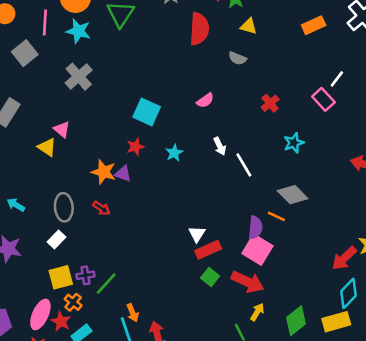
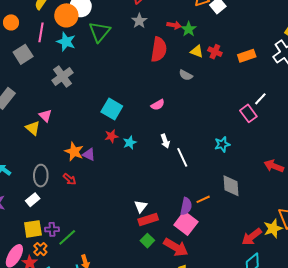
red cross: (270, 103) -> (215, 52), moved, turned -32
red star: (135, 147) -> (111, 136), moved
gray diamond: (293, 195) -> (231, 186), moved, turned 35
orange line: (276, 216) -> (203, 199), turned -56

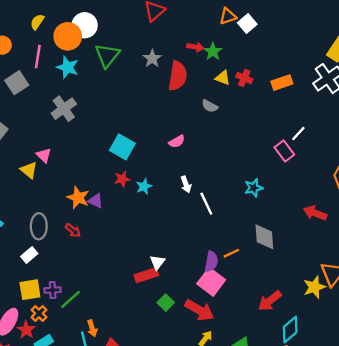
gray star: (139, 21) -> (152, 58), moved
red rectangle: (148, 220) -> (146, 275), moved
red arrow: (252, 237) -> (270, 301), moved

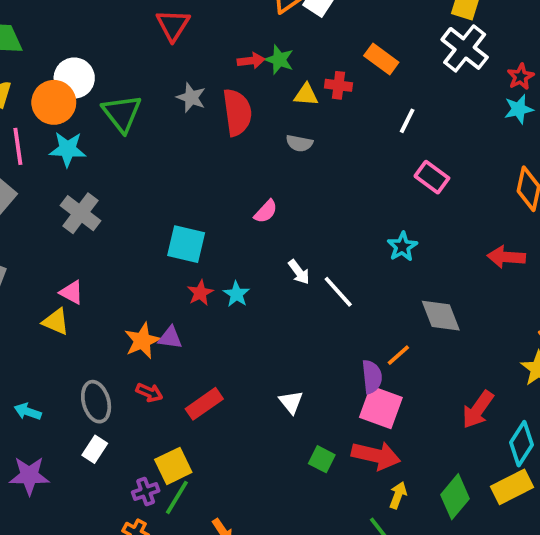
orange rectangle: (282, 83) -> (381, 59), moved, turned 72
white line: (298, 133) -> (407, 121), moved
orange star: (78, 198) -> (142, 341), turned -30
red rectangle: (146, 275) -> (204, 404), moved
yellow square: (30, 290) -> (173, 466), moved

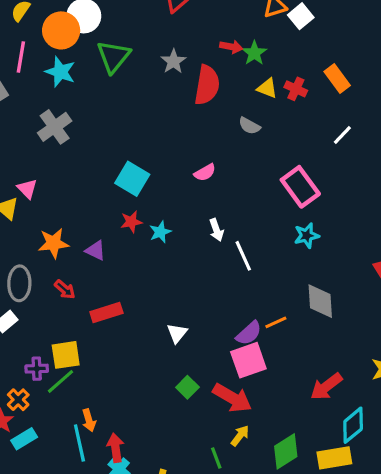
pink rectangle: (432, 177) -> (300, 187), moved, size x1.4
orange star: (142, 341) -> (53, 243), moved
purple semicircle: (372, 377) -> (249, 333), turned 36
pink square: (381, 407) -> (248, 360), turned 33

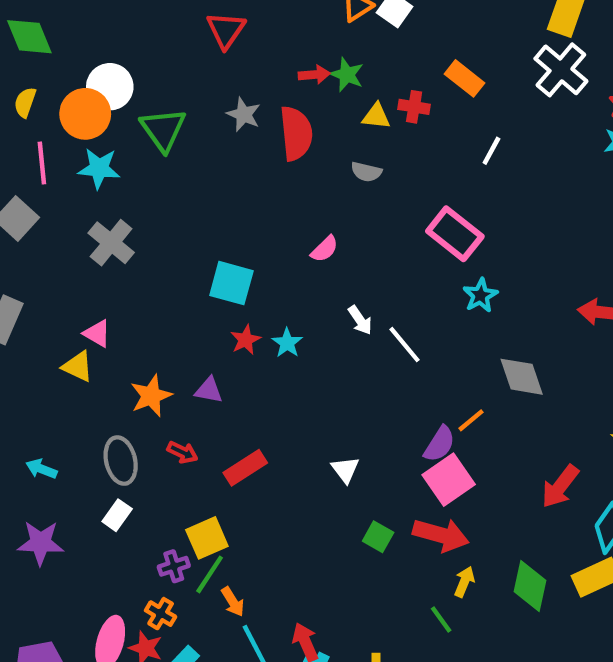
orange arrow: (89, 420) -> (233, 602), moved
green diamond: (286, 451) -> (530, 586), turned -30

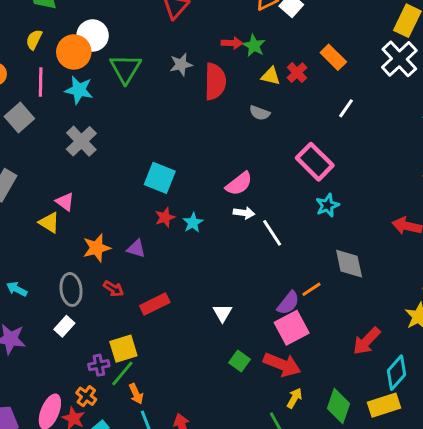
red cross: (414, 107) -> (297, 73), turned 30
gray star: (244, 114) -> (181, 65), turned 30
pink semicircle: (325, 249) -> (239, 184), moved, size x1.4
white arrow: (360, 320) -> (244, 213), turned -54

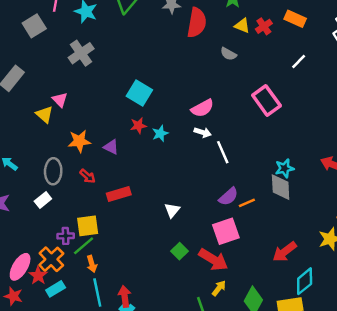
orange rectangle: (333, 57) -> (295, 19), turned -30
cyan star: (327, 205) -> (285, 168), moved
purple semicircle: (288, 303) -> (228, 197), moved
orange cross: (86, 396) -> (51, 259), size x1.5

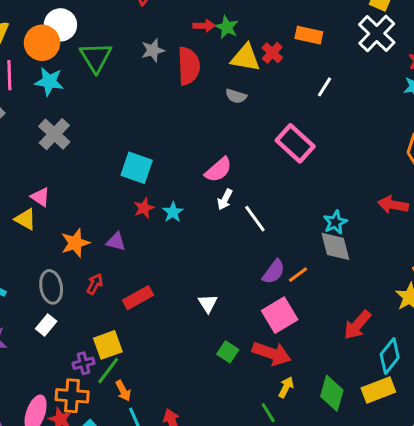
yellow triangle: (242, 26) -> (245, 58), size x1.5
white arrow: (203, 132) -> (225, 200), turned 112
red arrow: (88, 176) -> (95, 284), turned -91
orange cross: (51, 259) -> (72, 396), turned -30

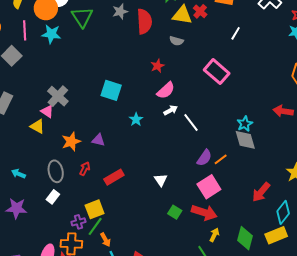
gray cross: (54, 134) -> (58, 96), moved
white arrow: (225, 200) -> (171, 110), turned -144
red star: (144, 208) -> (157, 66), moved

